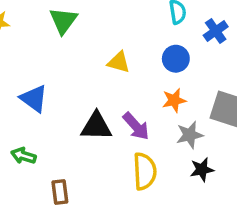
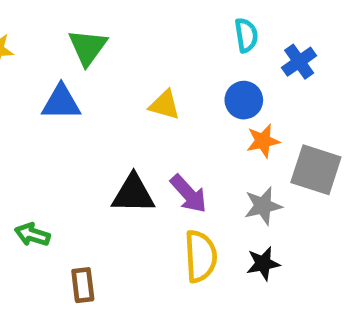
blue triangle: (34, 99) -> (61, 102), moved, turned -36
orange star: (174, 100) -> (263, 141), moved
black star: (202, 170) -> (263, 263), moved

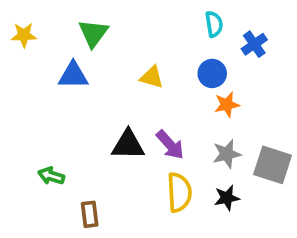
gray square: (316, 170) -> (273, 165), moved

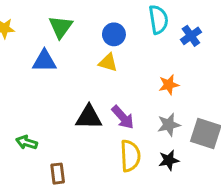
cyan semicircle: (214, 24) -> (158, 20), size x1.4
blue circle: (212, 73) -> (114, 34), moved

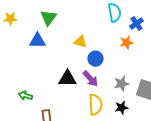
blue circle: (114, 34) -> (95, 59), moved
orange star: (169, 85) -> (126, 43), moved

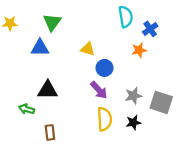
black triangle: (67, 79) -> (48, 90), moved

